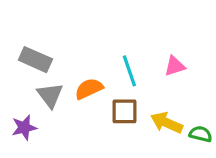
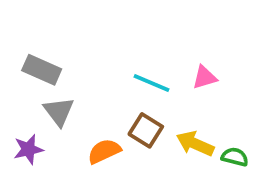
cyan line: (129, 71) -> (151, 83), turned -48
orange semicircle: (89, 89) -> (104, 151), moved
brown square: (125, 111) -> (146, 130), turned 32

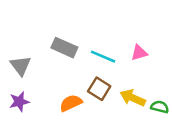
gray rectangle: (42, 70) -> (64, 48), moved
gray triangle: (59, 111) -> (20, 66), moved

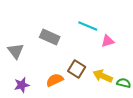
cyan line: (103, 57) -> (88, 26), moved
purple star: (19, 102) -> (22, 85), moved

